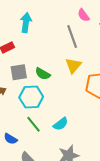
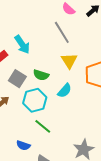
cyan arrow: (26, 23) -> (22, 44), moved, turned 150
gray square: (19, 72) -> (17, 79), turned -36
cyan semicircle: (61, 124) -> (65, 91), moved

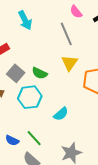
cyan arrow: (22, 44) -> (25, 20), moved
cyan semicircle: (65, 91) -> (61, 114), moved
green line: (43, 126) -> (34, 138), moved

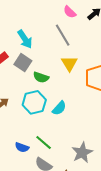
cyan arrow: (25, 20) -> (25, 39), moved
gray square: (16, 73) -> (23, 63), moved
cyan semicircle: (61, 114) -> (59, 108), moved

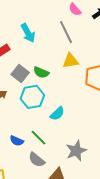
gray square: (23, 63) -> (20, 73), moved
yellow triangle: (69, 63) -> (71, 61), turned 48
cyan semicircle: (59, 108) -> (57, 114), moved

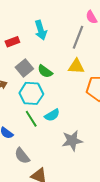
gray line: (66, 32) -> (78, 37), turned 35
green line: (39, 138) -> (31, 119), moved
gray star: (76, 151) -> (72, 141), moved

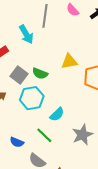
gray line: (78, 37) -> (45, 16), moved
green line: (31, 119) -> (44, 135), moved

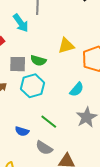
gray square: (19, 75) -> (18, 64), turned -30
cyan semicircle: (57, 114) -> (77, 89), moved

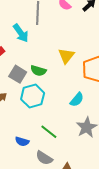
yellow triangle: (66, 46) -> (66, 56), turned -36
gray square: (18, 64) -> (18, 74), turned 30

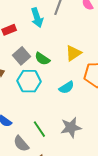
cyan semicircle: (77, 100) -> (66, 87), moved
green line: (49, 132) -> (39, 129), moved

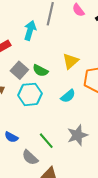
cyan arrow: (37, 18) -> (30, 30), turned -138

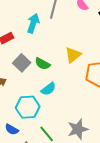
cyan hexagon: (30, 94) -> (28, 107), moved
cyan semicircle: (68, 96) -> (48, 89), moved

